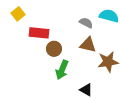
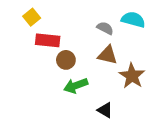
yellow square: (18, 14) -> (32, 17), moved
brown star: (108, 62) -> (132, 76), turned -30
green arrow: (62, 70) -> (76, 86), turned 48

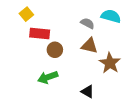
green arrow: (76, 86) -> (48, 77), moved

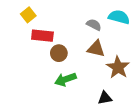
green arrow: (48, 77) -> (65, 79), moved
black triangle: (87, 92) -> (105, 98), moved, turned -40

